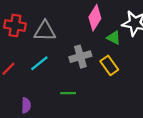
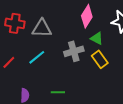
green triangle: (114, 38) -> (97, 38), moved
green line: (68, 93) -> (58, 92), moved

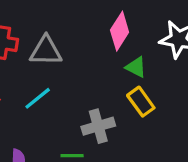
gray cross: (74, 51) -> (98, 126), moved

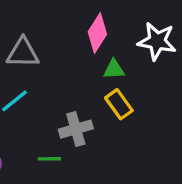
green triangle: (136, 67) -> (114, 69), turned -30

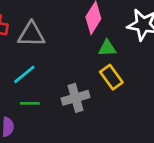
green line: (49, 159) -> (30, 103), moved

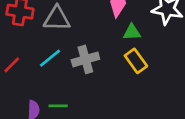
gray cross: (75, 98) -> (85, 59), moved
green line: (30, 103) -> (58, 106), moved

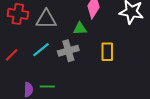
green triangle: (132, 32) -> (80, 29), moved
yellow rectangle: (136, 61) -> (107, 52), turned 36

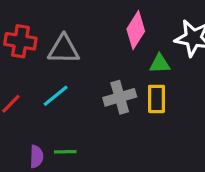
green triangle: (80, 29) -> (160, 64), moved
gray cross: (68, 51) -> (120, 97), moved

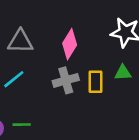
pink diamond: (136, 30) -> (70, 44), moved
green triangle: (160, 64) -> (123, 73), moved

